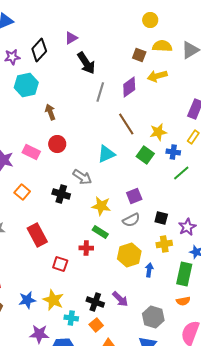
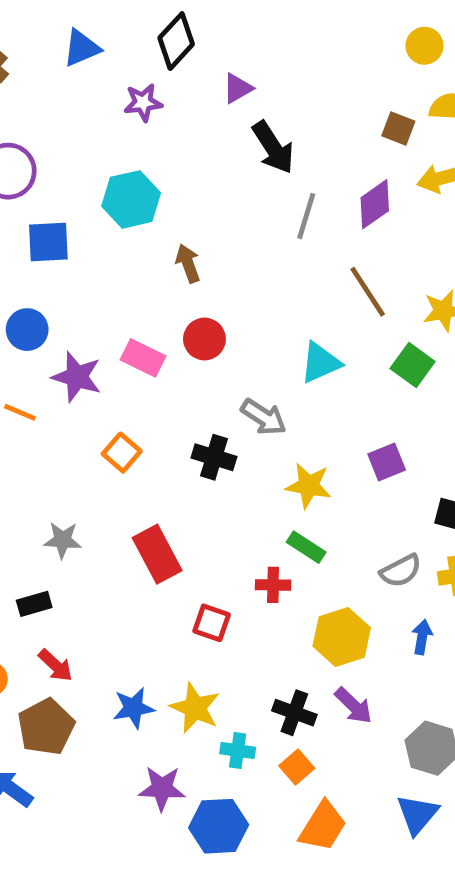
black diamond: (39, 50) -> (176, 41), moved
purple star: (12, 57) -> (143, 103), moved
gray semicircle: (131, 220) -> (401, 571), moved
yellow hexagon: (129, 255) -> (342, 637), moved

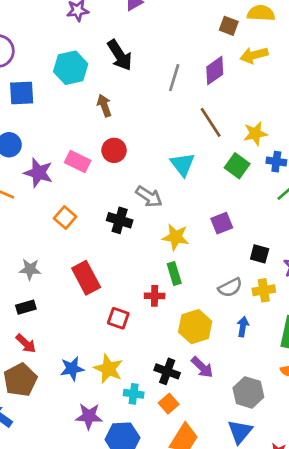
black arrow: (273, 147) -> (120, 55), moved
cyan triangle: (320, 363) -> (183, 164), turned -44
green rectangle: (306, 547) -> (174, 273), turned 40
black rectangle: (34, 604) -> (26, 307), moved

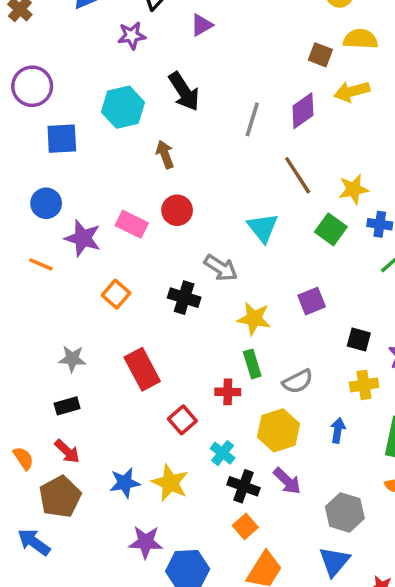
gray semicircle: (230, 287) -> (298, 381), moved
red square: (118, 318) -> (182, 420), turned 30
cyan cross: (134, 394) -> (223, 453), moved, turned 30

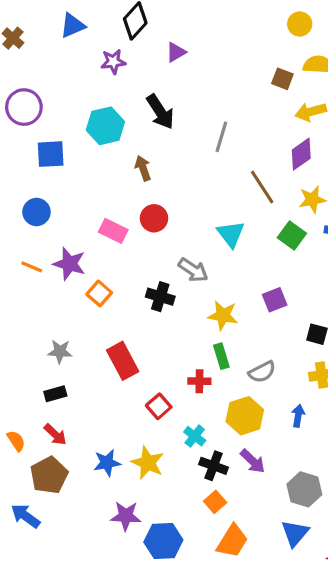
purple diamond: (303, 111) -> (301, 154), moved
purple star: (83, 238) -> (69, 264), moved

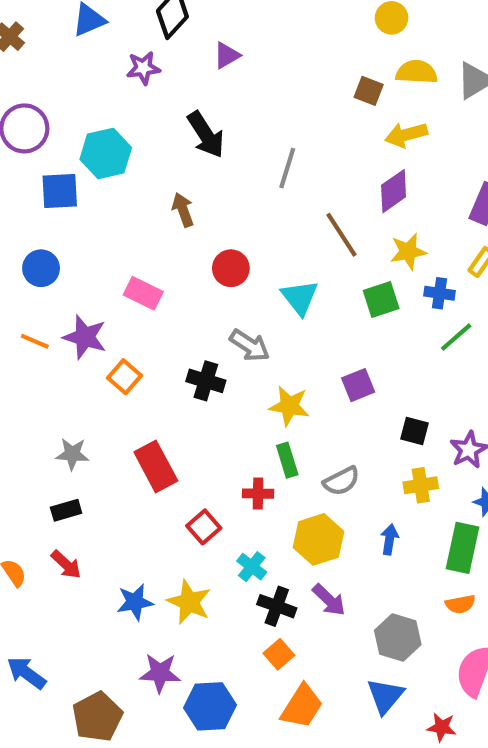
cyan hexagon: (105, 126) -> (106, 153), moved
red circle: (154, 218) -> (231, 268), moved
green square: (292, 236) -> (381, 300), turned 36
brown pentagon: (49, 475) -> (97, 717), moved

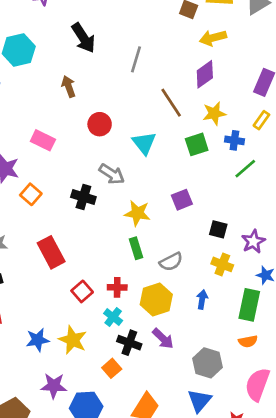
yellow cross: (421, 485) -> (222, 264), turned 30
red cross: (258, 494) -> (117, 287), moved
orange square: (279, 654) -> (112, 368), moved

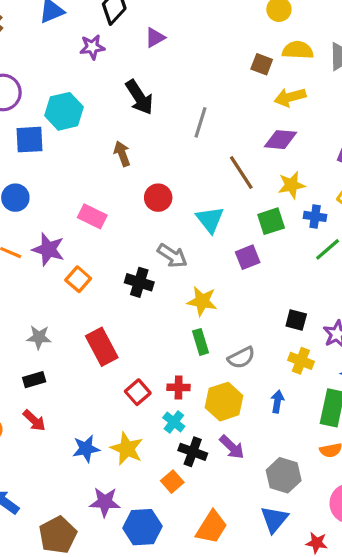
purple diamond: (205, 74) -> (281, 140), turned 40
purple square: (182, 200) -> (248, 257), moved

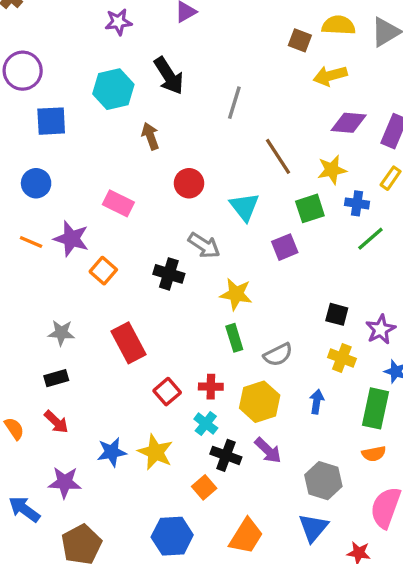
cyan hexagon: (64, 111) -> (113, 89), moved
purple diamond: (281, 140) -> (349, 123), moved
purple star: (105, 502) -> (65, 482), moved

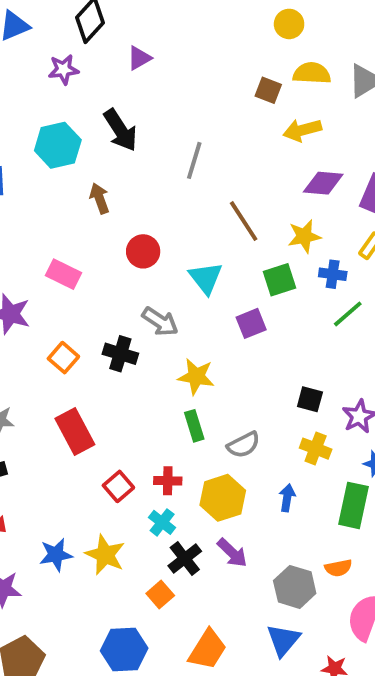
orange square: (103, 271) -> (63, 358), moved
orange semicircle: (374, 454) -> (338, 568), moved
black cross: (226, 455) -> (185, 558), turned 32

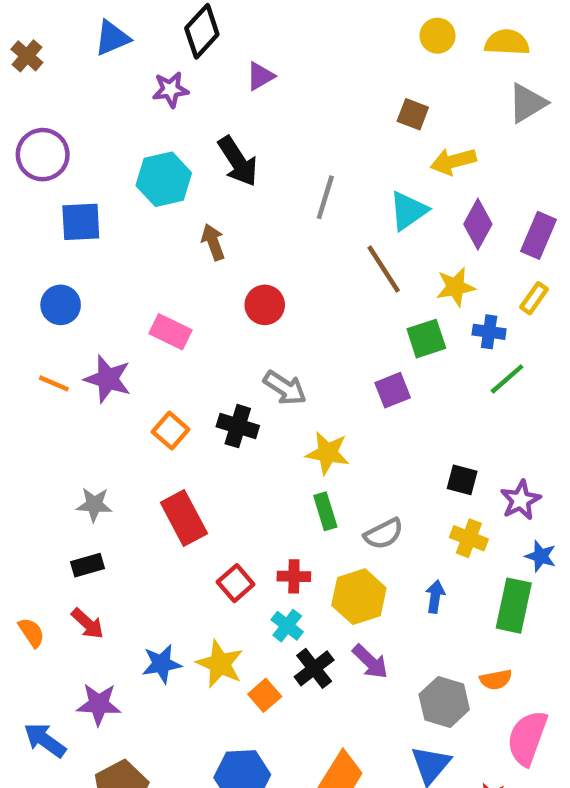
yellow semicircle: (312, 73) -> (507, 42), moved
purple diamond: (323, 183) -> (478, 224), turned -66
cyan triangle: (206, 278) -> (408, 211), moved, turned 33
orange square: (160, 594) -> (265, 695), moved

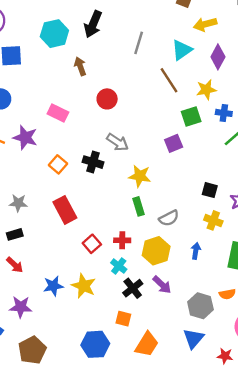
black arrow: (238, 161) -> (93, 24), turned 56
orange square: (265, 695) -> (123, 319), moved, turned -35

